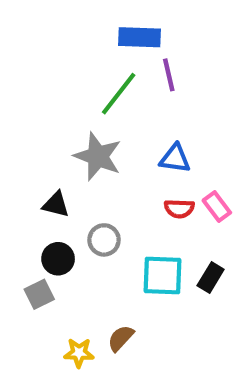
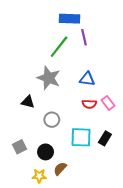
black circle: (58, 259) -> (46, 152), moved

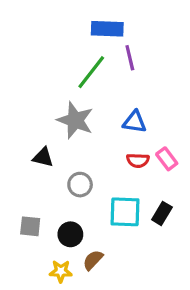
gray square: (19, 147) -> (30, 226), turned 32

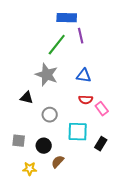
pink rectangle: (167, 159) -> (102, 109), moved
black rectangle: (162, 213) -> (101, 144), moved
yellow star: (61, 271) -> (30, 169), moved

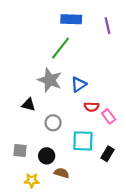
purple line: (81, 36) -> (107, 26), moved
blue triangle: (84, 76) -> (79, 84), moved, turned -42
brown semicircle: (58, 162) -> (62, 173), turned 64

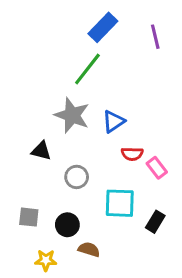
blue rectangle: (71, 19) -> (103, 27), turned -48

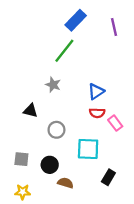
gray star: (72, 115) -> (53, 85), size x0.6
blue triangle: (114, 121) -> (96, 91), moved
black rectangle: (155, 222) -> (108, 177), moved
yellow star: (46, 260) -> (23, 192), moved

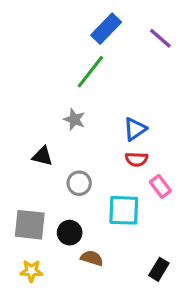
purple line: (114, 27) -> (160, 38), turned -36
pink rectangle: (115, 123) -> (160, 186), moved
gray square: (21, 159) -> (30, 225), size x1.5
black rectangle: (108, 177) -> (159, 269), moved

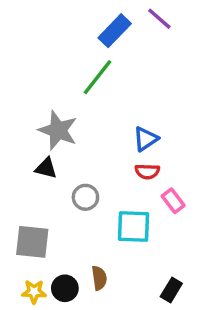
purple line: (160, 38) -> (159, 19), moved
gray star: (74, 119) -> (58, 130), moved, size x1.6
black circle: (70, 233) -> (65, 288), moved
brown semicircle: (92, 258) -> (99, 278), turned 65

